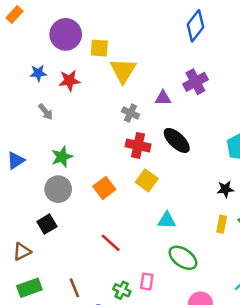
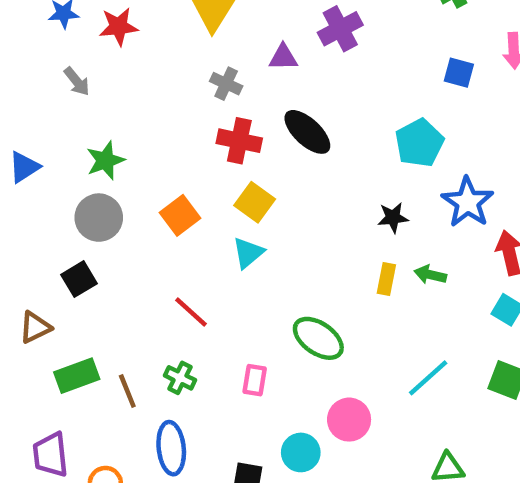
cyan triangle: (167, 220) -> (248, 253), moved, turned -42
green rectangle: (29, 288) -> (77, 376), moved
green cross: (122, 290) -> (180, 378), moved

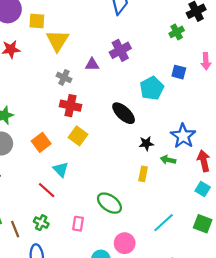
black ellipse: (307, 132) -> (124, 113), moved
cyan pentagon: (419, 143) -> (152, 88), moved
cyan triangle: (248, 253) -> (61, 170), moved, turned -35
green arrow: (430, 275) -> (168, 160), moved

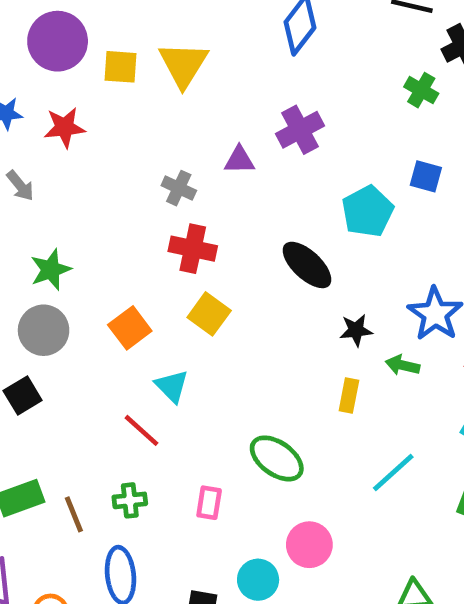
green cross: (177, 32) -> (421, 90), turned -32
yellow triangle: (57, 41) -> (183, 64), moved
green cross: (41, 223) -> (130, 500), turned -32
cyan line: (164, 223) -> (393, 472), moved

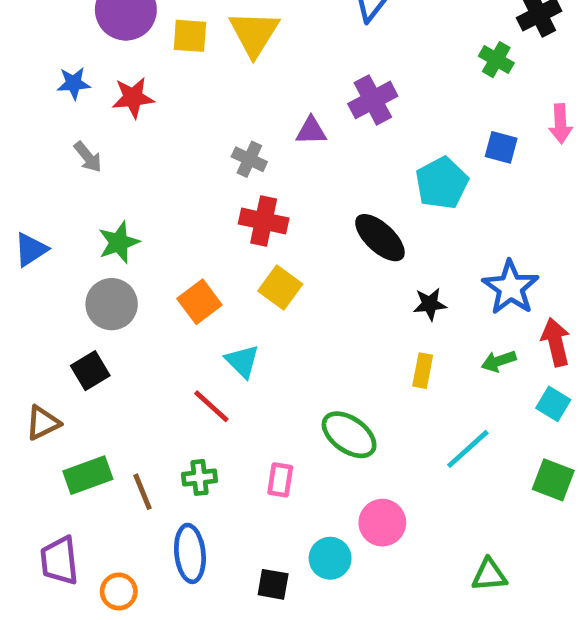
green arrow: (403, 365) -> (499, 361), moved, turned -32

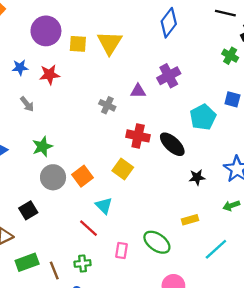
red cross: (264, 221) -> (138, 136), moved
gray circle: (112, 304) -> (53, 177), moved
yellow rectangle: (423, 371) -> (190, 220), moved, turned 63
pink rectangle: (280, 480) -> (121, 250), moved

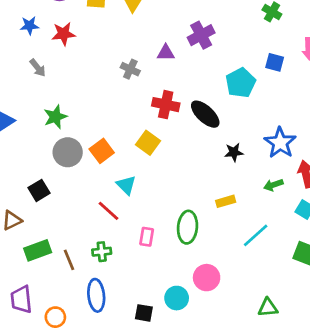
green ellipse: (157, 242) -> (188, 227), turned 60

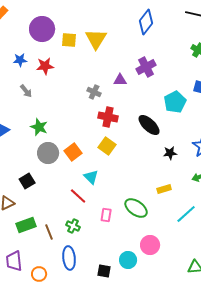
red cross: (166, 105) -> (108, 117), moved
green star: (55, 117) -> (39, 127), turned -30
green ellipse: (188, 227) -> (136, 208), turned -60
green cross: (102, 252) -> (73, 226), turned 32

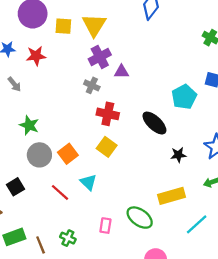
purple cross: (146, 67) -> (100, 57), moved
yellow rectangle: (164, 189) -> (172, 196), size x1.6
red line: (78, 196) -> (60, 192), moved

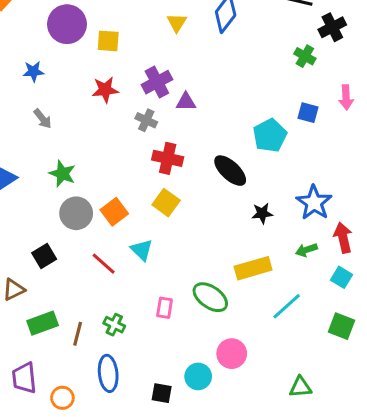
yellow triangle: (94, 25) -> (177, 23), moved, size x0.6
red star: (36, 56) -> (105, 90), moved
brown line: (41, 245) -> (78, 334), turned 36

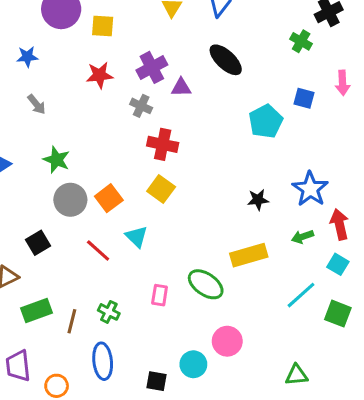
black ellipse: (230, 171) -> (226, 60), moved
cyan line: (287, 306) -> (301, 295), moved

